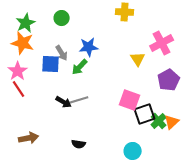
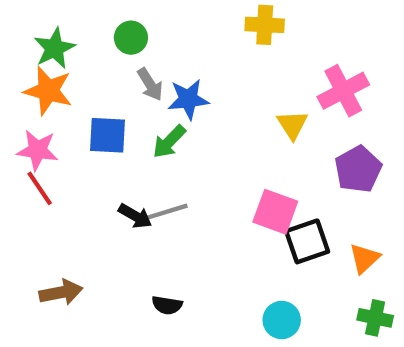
gray arrow: (62, 53) -> (150, 84), moved
pink star: (18, 71) -> (38, 150), turned -30
green cross: (159, 121) -> (375, 318), moved, turned -35

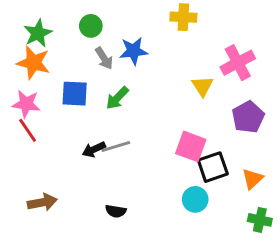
blue star: (188, 99) -> (133, 51), moved
black arrow: (135, 216) -> (94, 149), turned 125
cyan circle: (282, 320) -> (195, 199), moved

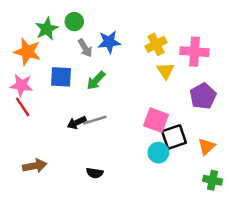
yellow cross: (183, 17) -> (156, 44), moved, turned -30
green star: (38, 33) -> (47, 29), moved
pink cross: (238, 63) -> (194, 52), turned 32
cyan circle: (195, 199) -> (158, 153), moved

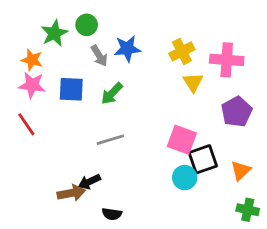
orange star: (27, 52) -> (32, 60), size x0.7
pink star: (21, 85) -> (32, 85), moved
black arrow: (77, 123) -> (89, 182), moved
brown arrow: (35, 166) -> (71, 193), moved
black semicircle: (95, 173) -> (112, 214), moved

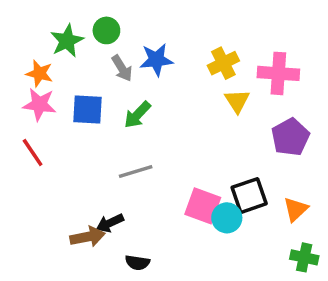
pink square: (182, 140) -> (203, 206), moved

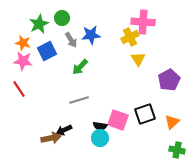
pink cross: (278, 73) -> (143, 22), moved
blue square: (88, 110) -> (47, 51), moved, turned -30
cyan circle: (227, 218) -> (100, 138), moved
black semicircle: (137, 263) -> (100, 126), moved

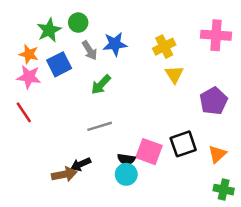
pink cross: (143, 22) -> (216, 35), moved

